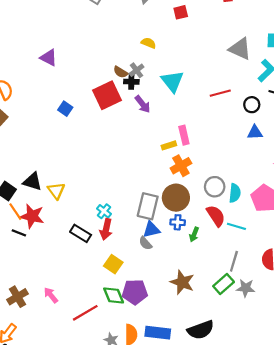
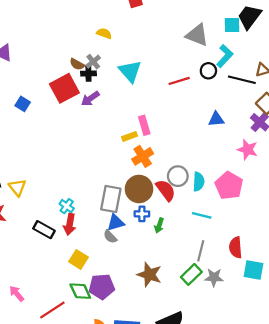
purple arrow: (143, 104) -> (90, 99), moved, turned 96
black circle: (252, 105) -> (208, 71), moved
red semicircle: (216, 216) -> (166, 190), moved

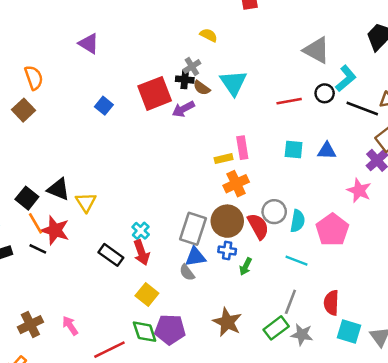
cyan square: (232, 25) -> (294, 150), moved
brown semicircle: (77, 64) -> (202, 88), moved
red arrow: (70, 224) -> (141, 253), turned -36

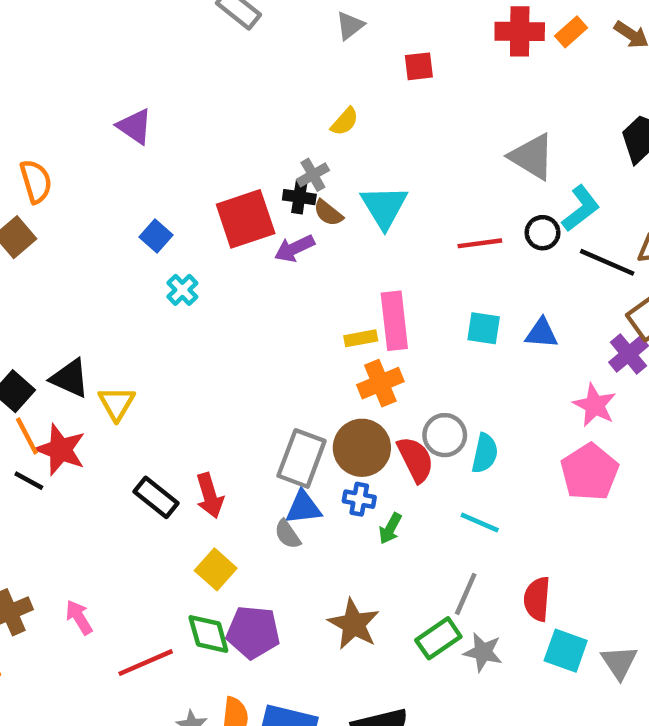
yellow semicircle: (209, 35) -> (345, 122), turned 102
pink rectangle: (242, 148) -> (394, 321), size x1.4
pink pentagon: (332, 230) -> (590, 472), moved
cyan cross: (141, 231) -> (182, 290), moved

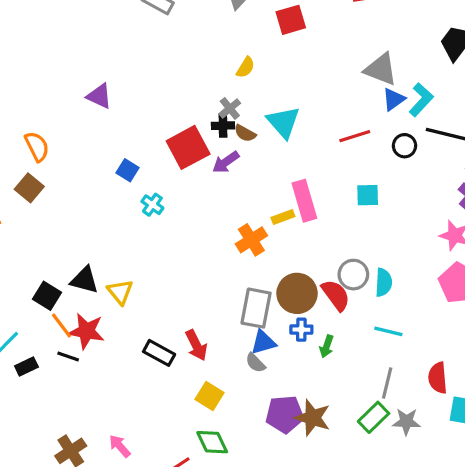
red square: (419, 66) -> (291, 20), size x1.4
black circle: (543, 233) -> (405, 146), moved
blue triangle: (542, 333) -> (394, 99), moved, turned -30
orange cross: (380, 383) -> (251, 240), moved
purple pentagon: (253, 632) -> (285, 414), moved

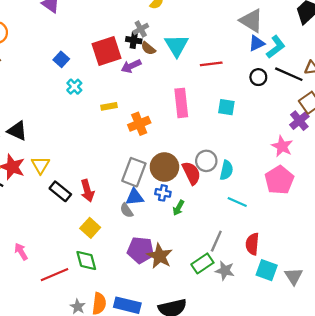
red line: (355, 136) -> (211, 64), moved
yellow rectangle: (283, 217) -> (109, 106), moved
yellow triangle: (120, 292) -> (40, 165), moved
cyan line: (388, 331) -> (237, 202), moved

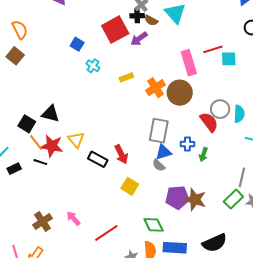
red line: (211, 64) -> (213, 49), moved
brown circle: (164, 167) -> (180, 93), moved
green diamond: (86, 261) -> (154, 225), moved

